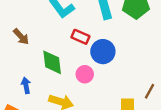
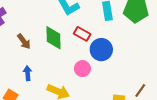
brown arrow: (21, 37) -> (24, 41), moved
green diamond: (52, 62) -> (54, 38), moved

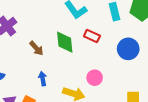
blue circle: (101, 50) -> (128, 49), moved
pink circle: (82, 69) -> (95, 78), moved

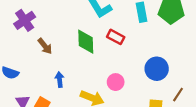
brown arrow: (36, 48) -> (45, 46), moved
blue circle: (128, 49) -> (157, 69), moved

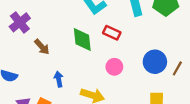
pink circle: (116, 82) -> (114, 67), moved
brown line: (178, 95) -> (177, 68), moved

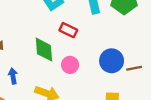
green diamond: (82, 40) -> (44, 50), moved
brown line: (177, 68) -> (134, 68), turned 48

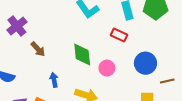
red rectangle: (68, 30) -> (119, 35), moved
brown line: (134, 68) -> (167, 81), moved

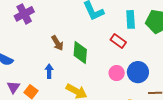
brown arrow: (38, 49) -> (57, 43), moved
pink circle: (107, 68) -> (117, 73), moved

